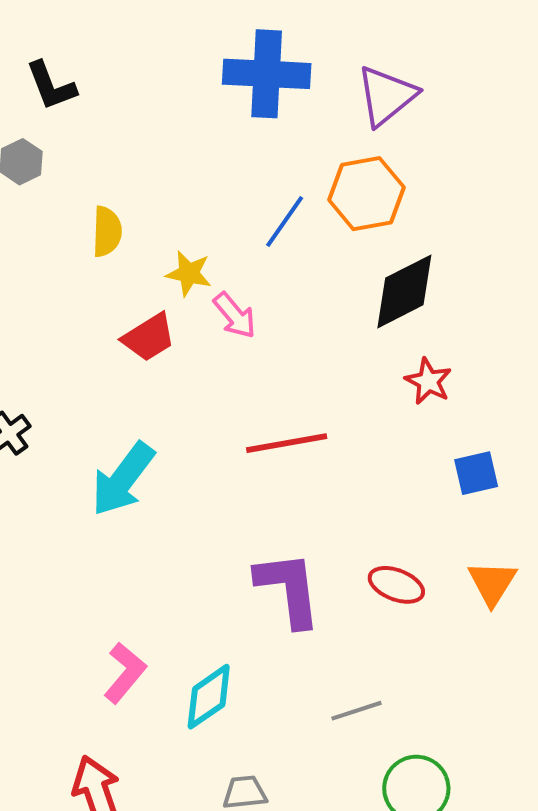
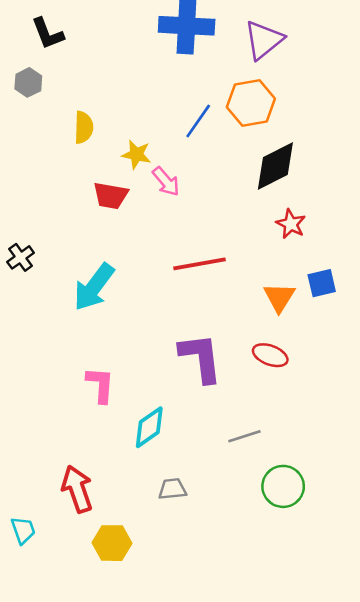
red trapezoid: (149, 337) -> (111, 196), turned 42
orange triangle: (492, 583) -> (279, 297), moved
pink L-shape: (125, 673) -> (100, 385), moved, turned -36

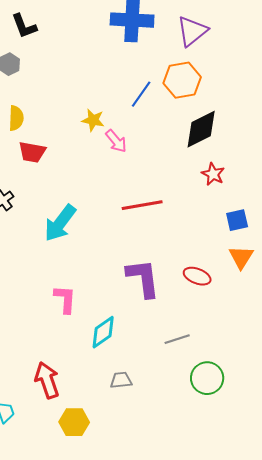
yellow semicircle: (84, 127) -> (16, 118), moved
red trapezoid: (111, 196) -> (32, 152), moved
orange triangle: (279, 297) -> (241, 257), moved

